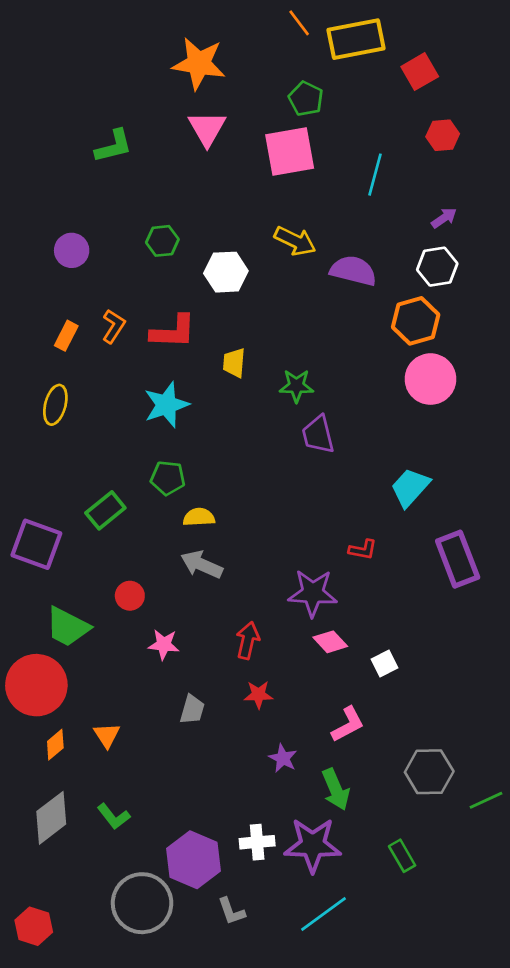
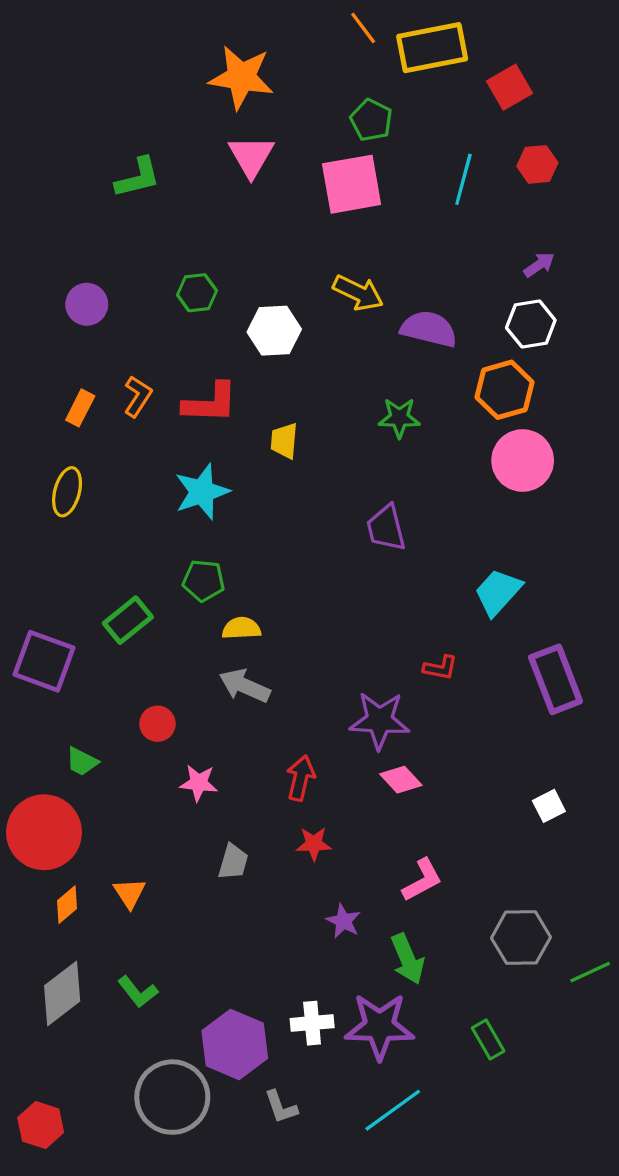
cyan line: (375, 175) -> (463, 179), moved
green star: (296, 386) -> (399, 418), moved
green trapezoid: (68, 627) -> (82, 762), size x0.6
white square: (384, 663) -> (549, 806), moved

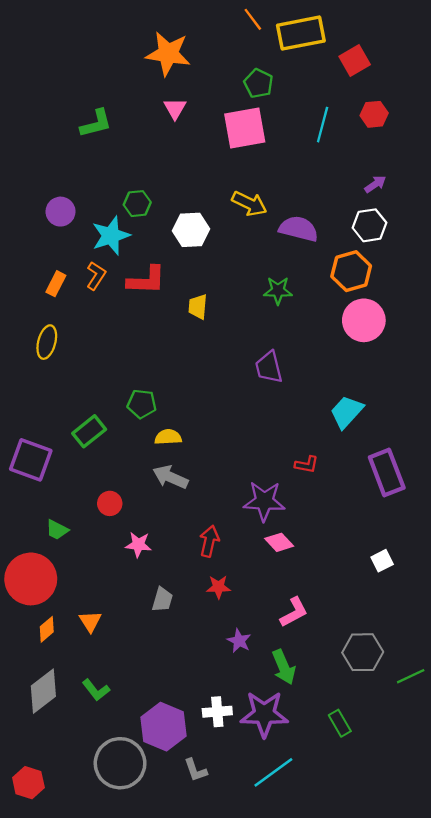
pink triangle: (251, 156) -> (175, 109), size x0.7
cyan star: (202, 492) -> (111, 236), moved

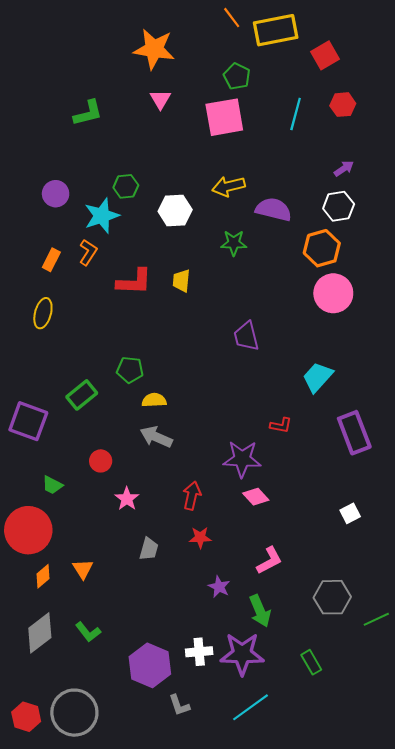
yellow arrow: (249, 204) -> (229, 186), turned 140
red L-shape: (146, 280) -> (134, 282), moved
green star: (278, 291) -> (234, 243), moved
pink star: (138, 545) -> (127, 499), turned 30
gray circle: (120, 763) -> (74, 713), moved

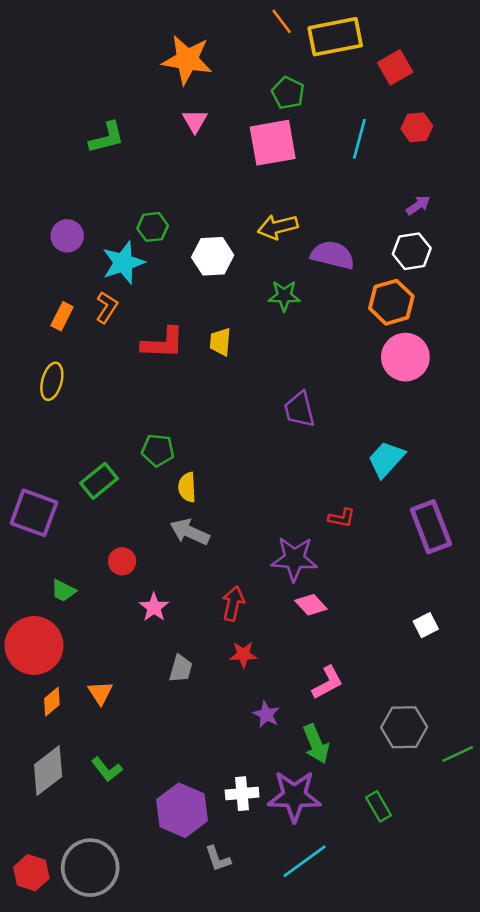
yellow semicircle: (154, 400) -> (187, 487), turned -90

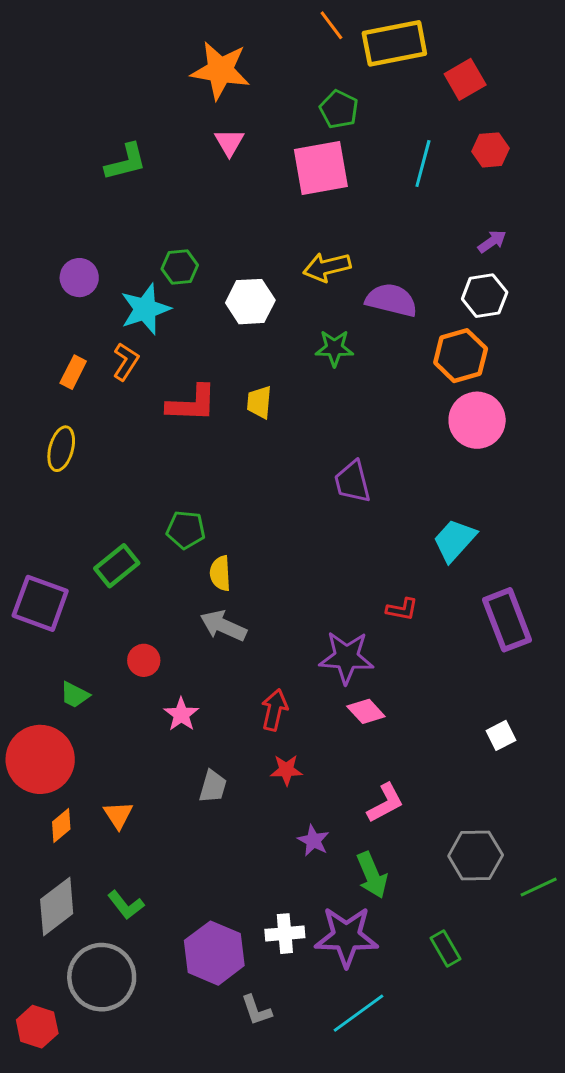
gray circle: (90, 868) -> (102, 977), moved

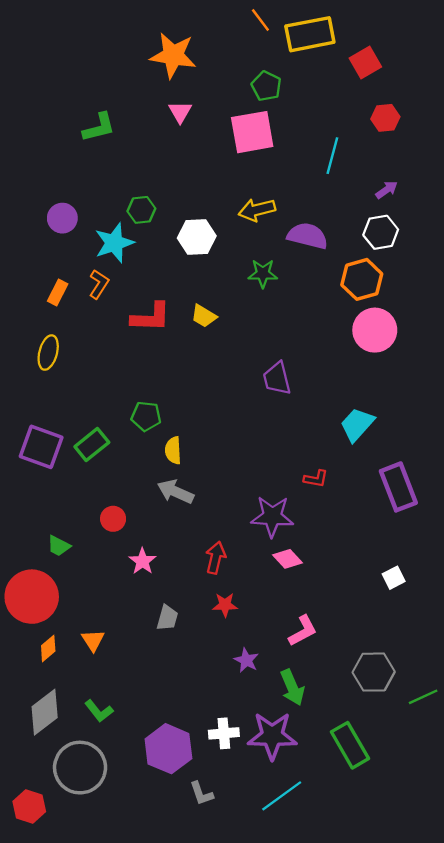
cyan line: (423, 163) -> (332, 156), moved
yellow trapezoid: (259, 402) -> (204, 316), turned -64
purple square: (40, 603) -> (41, 447), moved
green rectangle: (446, 949) -> (350, 745), size x1.6

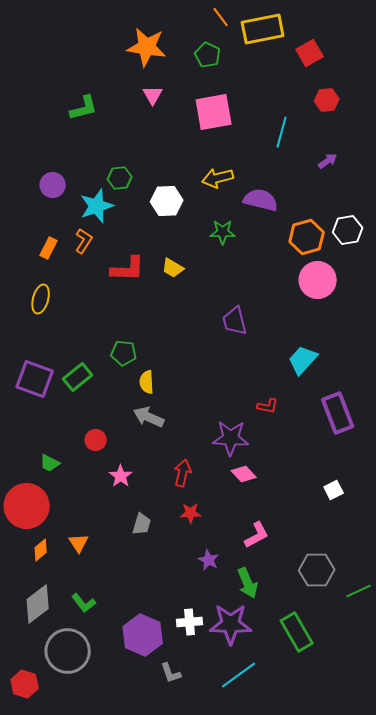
green pentagon: (266, 86) -> (208, 55), moved
white hexagon: (381, 232) -> (348, 230), moved

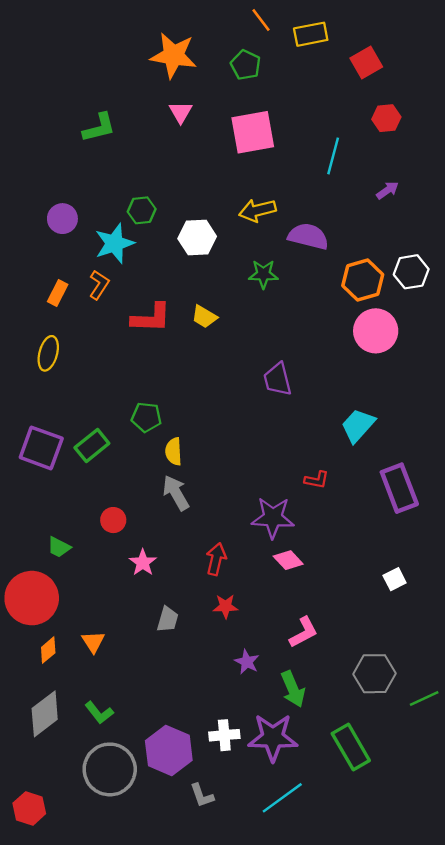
yellow rectangle: (263, 29) -> (311, 34), size x0.7
gray arrow: (149, 417) -> (176, 493), turned 36
gray circle: (68, 651) -> (110, 769), moved

